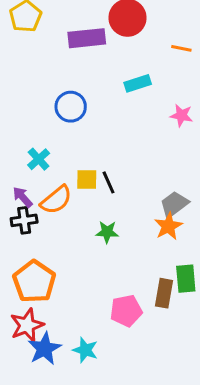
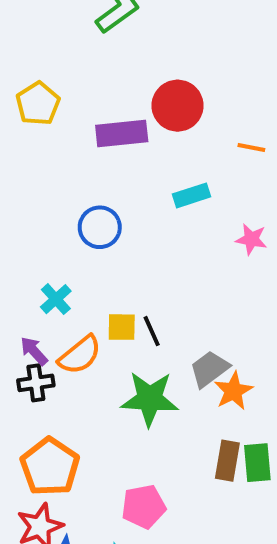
gray trapezoid: (174, 204) -> (209, 369), moved
green star: (107, 232) -> (150, 399), size x1.8
brown rectangle: (164, 293) -> (227, 461), moved
pink pentagon: (126, 311) -> (144, 507), moved

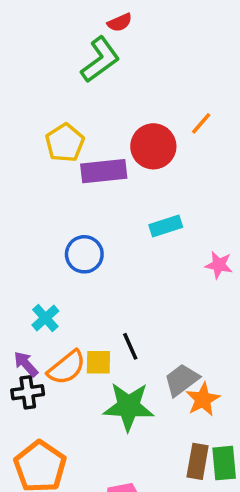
yellow pentagon: (38, 104) -> (65, 143), moved
orange line: (251, 148) -> (201, 123), moved, turned -60
yellow square: (122, 327) -> (98, 362), moved

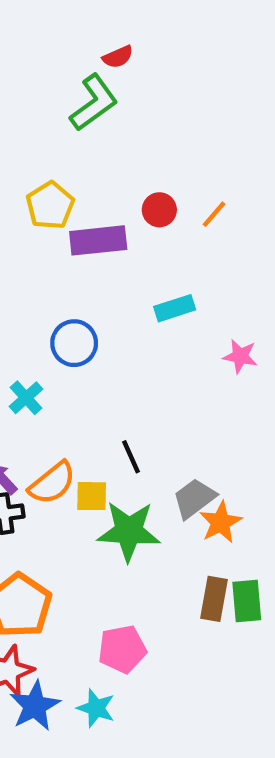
orange line: (201, 123) -> (214, 214), moved
red circle: (153, 146) -> (159, 210), size x0.6
cyan cross: (45, 318) -> (26, 398), moved
yellow square: (98, 362) -> (92, 496), moved

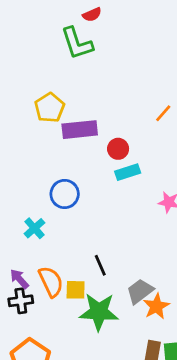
green L-shape: (94, 103) -> (77, 43), turned 108
red circle: (159, 210) -> (118, 149), moved
orange line: (214, 214) -> (163, 113), moved
orange semicircle: (52, 483) -> (51, 282), turned -76

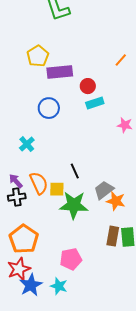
blue circle: (65, 194) -> (49, 108), moved
orange star: (156, 306) -> (116, 201), turned -30

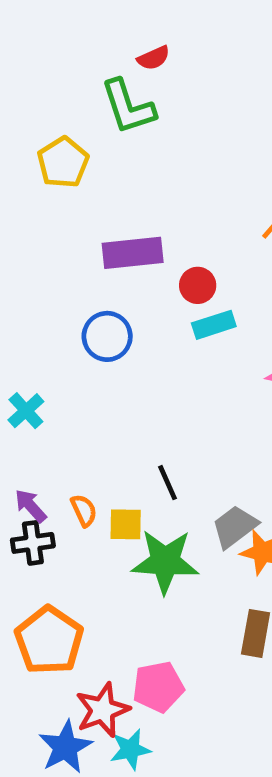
yellow pentagon: (38, 56) -> (63, 162), moved
cyan cross: (27, 144) -> (26, 411), moved
orange semicircle: (39, 183) -> (84, 510), size x0.6
red star: (19, 269) -> (102, 710), moved
cyan star: (59, 286) -> (130, 749), turned -30

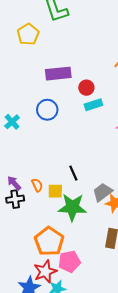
cyan cross: (26, 411) -> (12, 122), moved
orange pentagon: (49, 640) -> (49, 241), moved

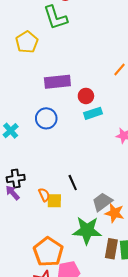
orange semicircle: (37, 185) -> (44, 195), moved
black cross: (15, 199) -> (16, 178), moved
green star: (72, 207) -> (87, 230), moved

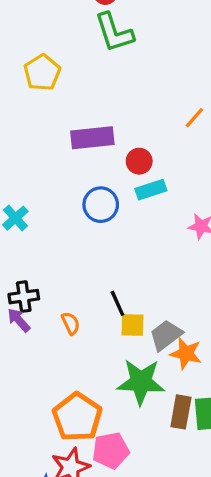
green L-shape: (55, 18) -> (114, 32), moved
blue circle: (46, 118) -> (101, 205), moved
yellow square: (54, 201) -> (132, 325), moved

